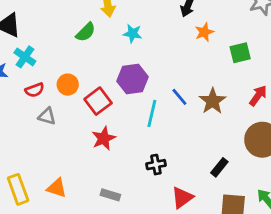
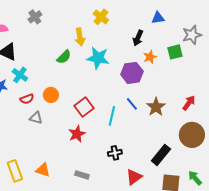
cyan star: (133, 34) -> (98, 58), size x1.6
green square: (240, 53) -> (175, 52), moved
purple hexagon: (133, 79) -> (132, 73), moved
red square: (98, 101) -> (84, 107), moved
black rectangle: (219, 167) -> (161, 155), size x1.5

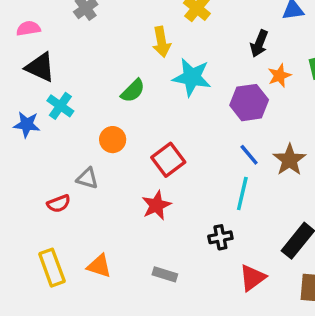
green semicircle: (64, 57) -> (133, 91), moved
red semicircle: (27, 99) -> (59, 204), moved
cyan line: (112, 116) -> (242, 193), moved

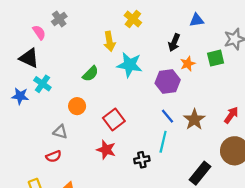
pink semicircle: (28, 28) -> (39, 32), moved, turned 64
red semicircle: (59, 204) -> (54, 156), moved
red star: (156, 205) -> (106, 150), turned -30
black cross: (220, 237) -> (142, 160), moved

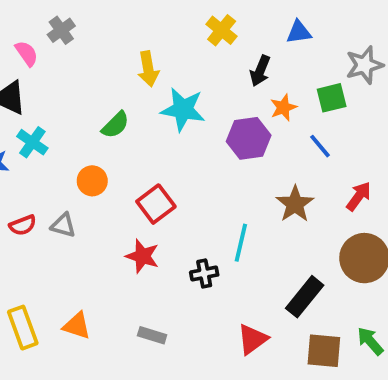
yellow cross: (133, 19) -> (222, 30), moved
blue line: (168, 116) -> (320, 146), moved
red semicircle: (54, 156) -> (23, 225), moved

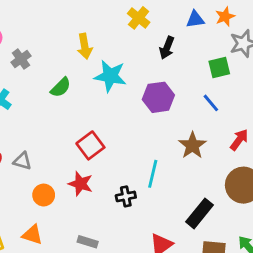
gray cross: (61, 30) -> (21, 59), moved
orange star: (283, 107) -> (225, 17), moved
orange circle: (92, 181) -> (44, 195), moved

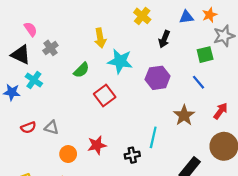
red square: (90, 145) -> (105, 95), moved
red star: (80, 184) -> (97, 145), turned -30

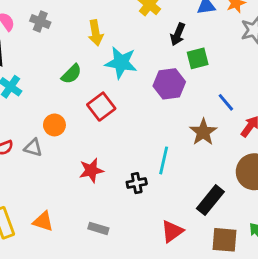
gray cross: (50, 48) -> (40, 22), moved, turned -32
green square: (205, 55) -> (198, 58), moved
blue line: (198, 82) -> (226, 102), moved
orange circle: (68, 154) -> (54, 125), moved

